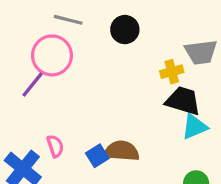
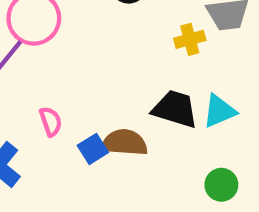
black trapezoid: (183, 101) -> (175, 109), moved
pink semicircle: (55, 146) -> (51, 122), moved

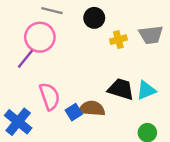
yellow cross: (190, 39) -> (118, 40), moved
pink semicircle: (51, 122) -> (50, 96), size x1.6

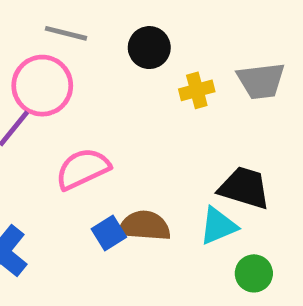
black trapezoid: (121, 89) -> (244, 188), moved
cyan triangle: (146, 90) -> (218, 226), moved
pink semicircle: (50, 96) -> (83, 169), moved, turned -96

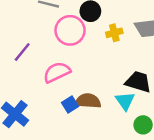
pink circle: (42, 86) -> (70, 30), moved
cyan triangle: (218, 226) -> (125, 101), turned -42

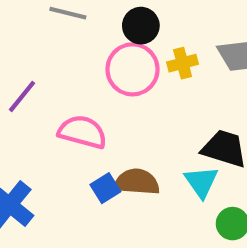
pink circle: (70, 30) -> (133, 69), moved
pink semicircle: (57, 72) -> (82, 132), turned 40

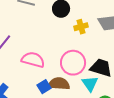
pink circle: (133, 69) -> (73, 63), moved

